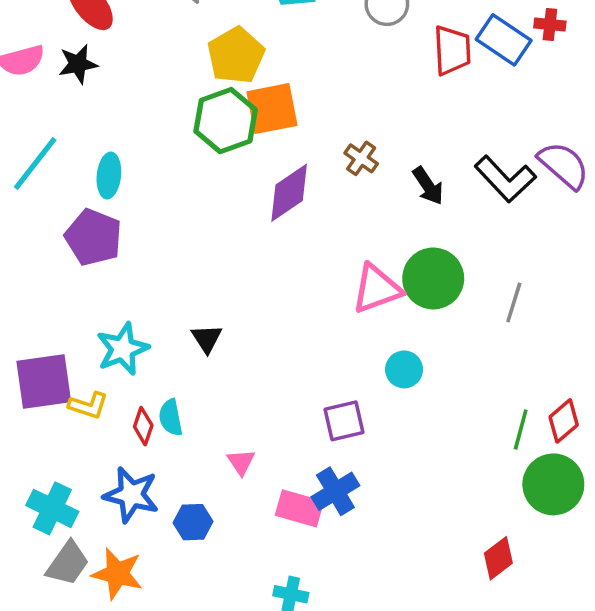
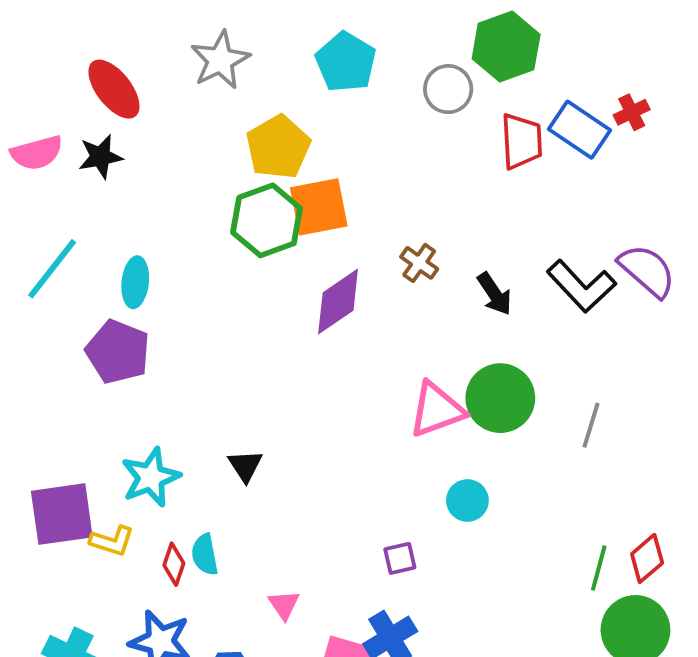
red cross: (550, 25) -> (632, 112), turned -32
purple square: (344, 421) -> (400, 558), size x0.7

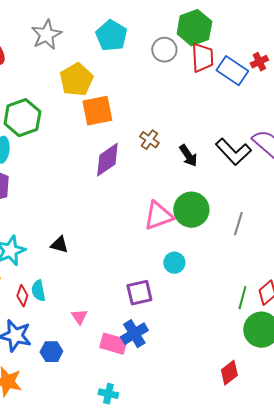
red trapezoid: (522, 141) -> (202, 58), moved
green hexagon: (267, 220) -> (22, 118), moved
black triangle: (245, 466) -> (59, 245), turned -42
purple square: (400, 558) -> (139, 293), size x1.5

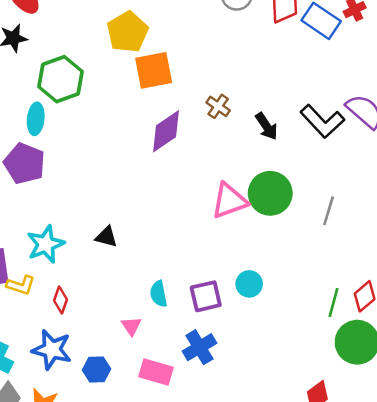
cyan circle: (174, 263) -> (249, 284), moved
cyan semicircle: (38, 291) -> (159, 294), moved
pink rectangle: (113, 344) -> (156, 372), moved

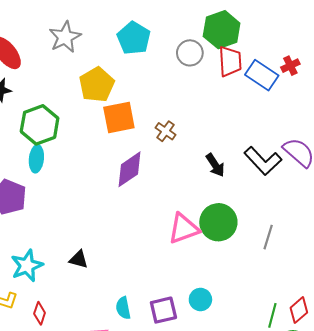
brown cross: (218, 106) -> (166, 131), moved
cyan ellipse: (36, 119) -> (36, 159), moved

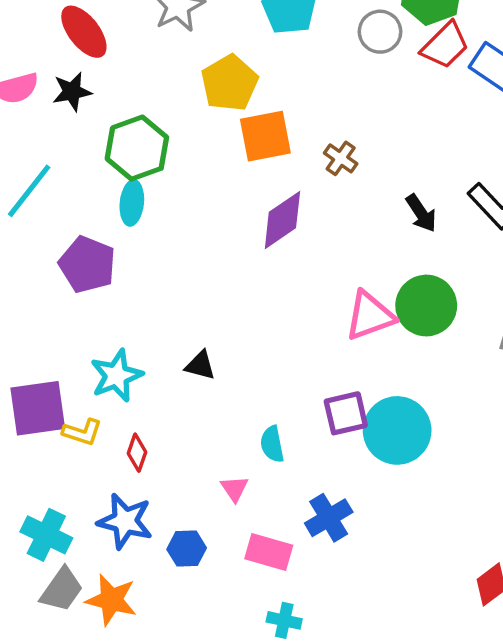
red trapezoid: (230, 61) -> (445, 45), turned 48
cyan circle: (200, 300) -> (397, 430), size x1.8
purple square: (163, 310) -> (346, 413), moved

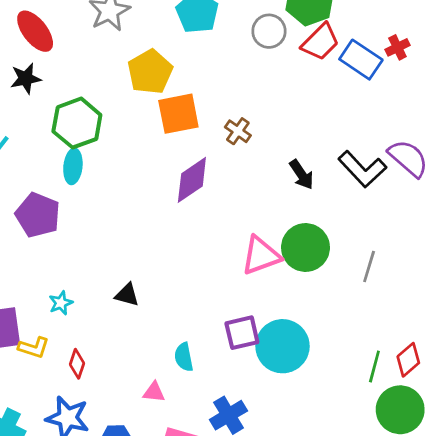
cyan star: (116, 376) -> (61, 303), size x0.6
pink triangle: (235, 489) -> (154, 392), turned -50

